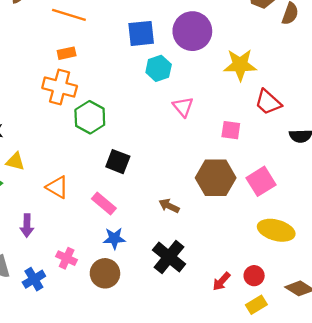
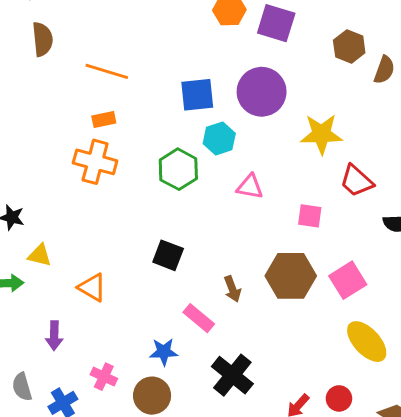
pink triangle: (183, 107) -> (250, 187), turned -40
green hexagon: (90, 117) -> (178, 169), moved
pink rectangle: (104, 203) -> (199, 318), moved
brown arrow: (169, 206) -> (232, 289), moved, turned -138
yellow ellipse: (276, 230) -> (367, 342), turned 32

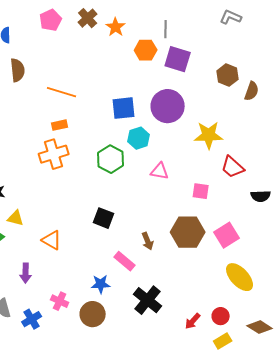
orange cross: (95, 162) -> (54, 154), turned -32

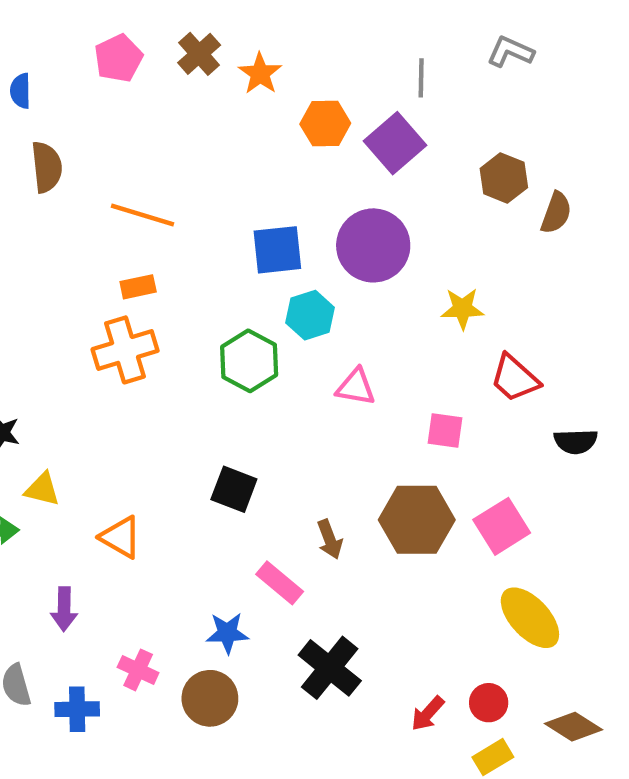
gray line: (166, 29) -> (421, 78), moved
purple square: (178, 59) -> (395, 143), turned 32
yellow star: (209, 135) -> (462, 309), size x0.7
blue cross: (32, 319) -> (77, 709), turned 30

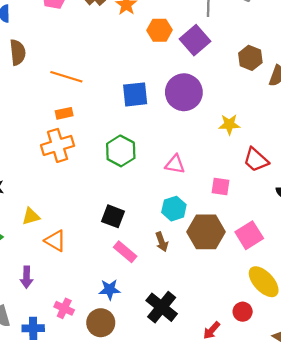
cyan hexagon: (310, 315) -> (174, 209), moved
yellow triangle: (42, 489) -> (31, 216), moved, turned -30
pink rectangle: (280, 583) -> (125, 252), moved
red circle: (489, 703) -> (243, 312), moved

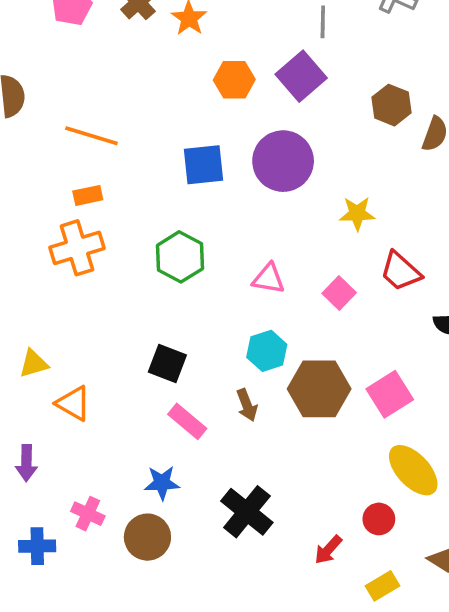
orange hexagon: (159, 30) -> (234, 80), moved
pink square: (220, 186) -> (339, 293), moved, turned 36

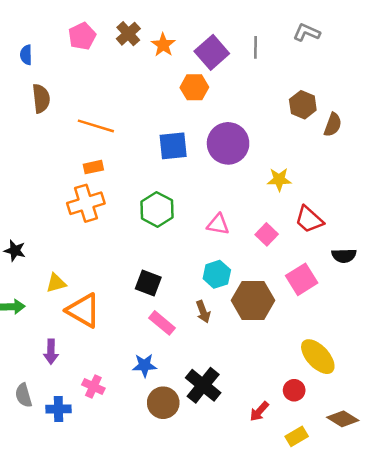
purple square: (301, 76) -> (212, 52), moved
pink square: (390, 394) -> (302, 279), moved
orange triangle: (73, 403) -> (83, 310), size x1.4
brown circle: (147, 537) -> (163, 403), moved

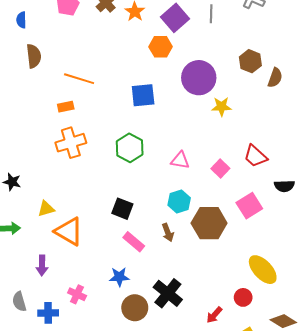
purple circle: (228, 143) -> (199, 78), moved
orange rectangle: (93, 167) -> (66, 107), moved
yellow star: (279, 180) -> (221, 107), moved

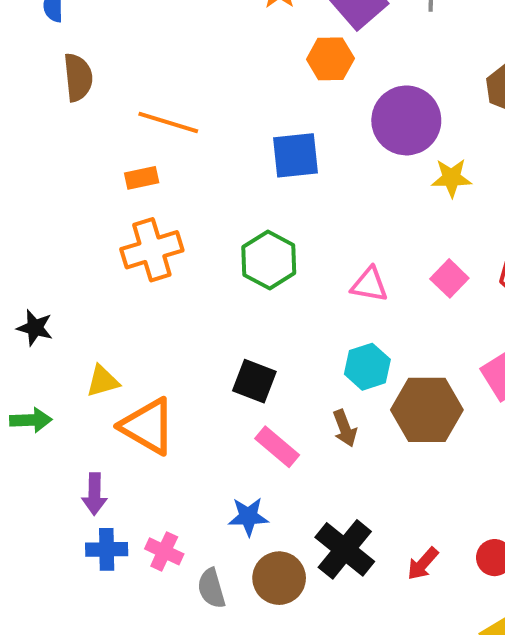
pink square: (220, 168) -> (449, 278), moved
gray semicircle: (19, 302) -> (211, 588), moved
blue cross: (48, 313) -> (107, 549), moved
red arrow: (214, 315) -> (423, 564), moved

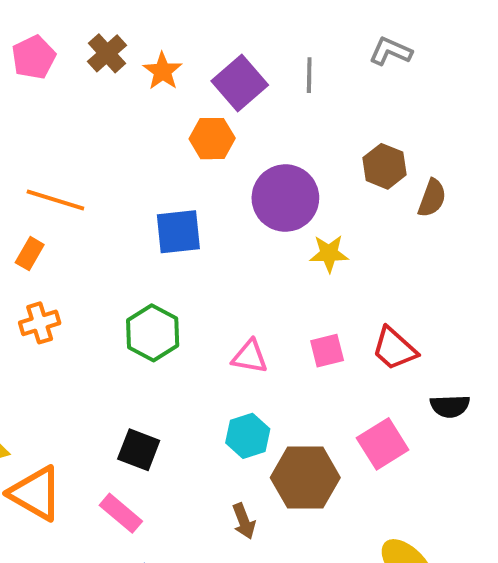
orange rectangle: (142, 178) -> (30, 254), turned -48
orange cross: (152, 250) -> (40, 323), size x0.7
pink square: (449, 278) -> (327, 351), turned 32
brown arrow: (345, 428) -> (244, 521), moved
pink rectangle: (277, 447) -> (121, 513), moved

